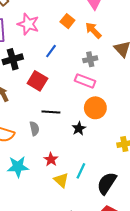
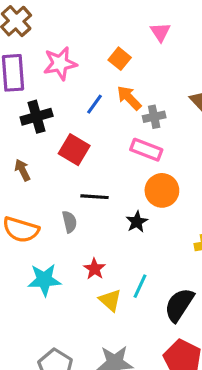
pink star: (28, 24) -> (60, 63), turned -30
orange arrow: (93, 30) -> (129, 98), moved

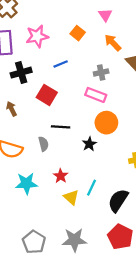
orange arrow: (129, 98) -> (113, 43), moved
blue line: (95, 104) -> (61, 64), turned 32

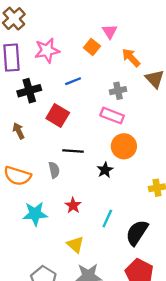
pink triangle: (105, 15) -> (110, 32), moved
yellow triangle: (71, 197) -> (75, 244), moved

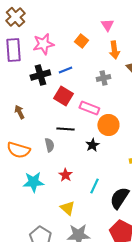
pink triangle: (110, 32) -> (107, 25), moved
orange arrow: (131, 58) -> (114, 50), turned -144
black cross: (29, 91) -> (40, 75), moved
red square: (58, 116) -> (63, 96), moved
pink rectangle: (112, 116) -> (89, 108), moved

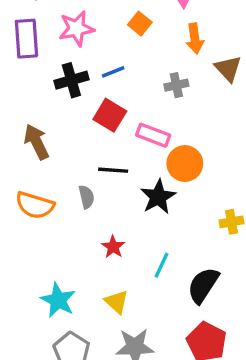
brown arrow: (19, 112) -> (36, 142), size x1.5
black star: (92, 145) -> (158, 197), size x1.5
cyan star: (33, 182) -> (58, 300), moved, turned 30

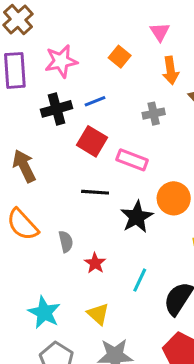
orange circle: (185, 164) -> (174, 198), moved
gray semicircle: (86, 197) -> (66, 242), moved
orange semicircle: (35, 205) -> (23, 225), turned 30

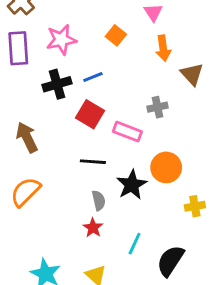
gray cross: (154, 114) -> (158, 107), moved
orange semicircle: (23, 225) -> (25, 192), turned 88
gray semicircle: (66, 242) -> (99, 200), moved

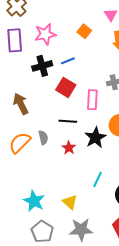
pink rectangle: (127, 132) -> (92, 100), turned 72
gray semicircle: (99, 200) -> (43, 138), moved
red star: (93, 228) -> (69, 148), moved

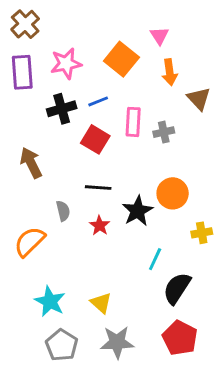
orange square: (84, 31) -> (121, 59), size x1.6
pink rectangle: (92, 100) -> (133, 122), moved
orange semicircle: (20, 143) -> (30, 242), moved
cyan line: (97, 180) -> (155, 259), moved

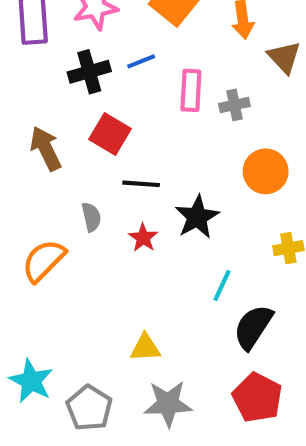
red square: (95, 139) -> (110, 134), moved
orange circle: (173, 193) -> (266, 171), moved
cyan star: (50, 301) -> (31, 381), moved
yellow triangle: (101, 303) -> (145, 348), turned -45

